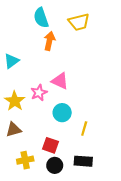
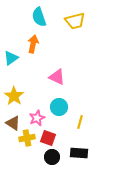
orange arrow: (49, 41) -> (33, 44), moved
pink star: (39, 93) -> (37, 118), moved
brown triangle: (14, 130) -> (13, 123), turned 49
yellow cross: (25, 160) -> (27, 138), moved

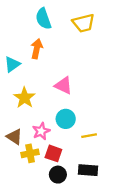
yellow star: (14, 96) -> (24, 98), moved
yellow line: (80, 122) -> (89, 136), turned 64

